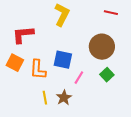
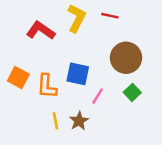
red line: (111, 13) -> (110, 16), moved
red L-shape: (23, 35) -> (41, 31), moved, turned 40

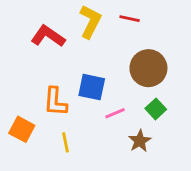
orange square: (18, 78) -> (22, 129), moved
pink line: (98, 96) -> (115, 113), turned 35
brown star: (79, 121) -> (140, 141), moved

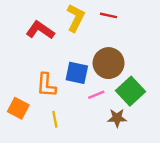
brown circle: (148, 68) -> (109, 63), moved
green square: (156, 109) -> (130, 91), size x1.6
brown star: (140, 141) -> (117, 118), turned 30

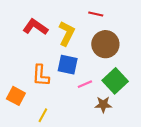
yellow L-shape: (76, 18) -> (67, 33), moved
brown circle: (109, 63) -> (105, 44), moved
yellow line: (55, 119) -> (43, 115), moved, turned 40

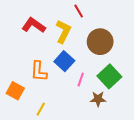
red line: (96, 14) -> (79, 11), moved, turned 48
blue square: (68, 65) -> (64, 61), turned 30
pink line: (85, 84) -> (81, 80), turned -48

